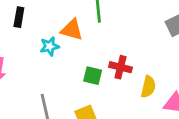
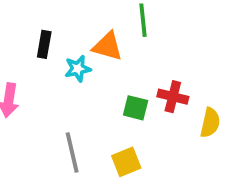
black rectangle: (19, 17) -> (44, 44), moved

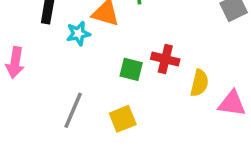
gray line: (72, 153) -> (73, 110), turned 36

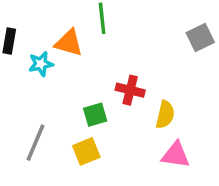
green square: (131, 69) -> (95, 115), moved, turned -30
pink triangle: (232, 103) -> (176, 155), moved

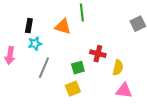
cyan star: (41, 64) -> (35, 44), moved
gray line: (36, 143) -> (44, 68), moved

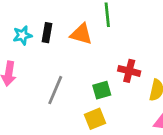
black rectangle: (29, 26) -> (47, 33), moved
cyan star: (35, 44) -> (22, 35), moved

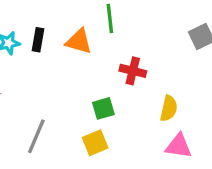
red cross: (129, 71) -> (133, 71), moved
gray line: (55, 90) -> (36, 136), moved

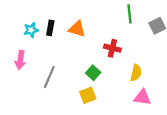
green line: (110, 19) -> (130, 14), moved
green square: (103, 108) -> (93, 73), turned -32
gray line: (36, 136) -> (49, 77), moved

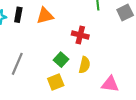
orange triangle: (77, 29) -> (45, 16), turned -30
yellow semicircle: (136, 73) -> (85, 65), moved

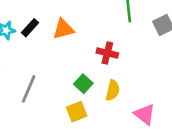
black rectangle: (18, 15) -> (30, 28), turned 32
pink triangle: (110, 84) -> (145, 114), turned 30

